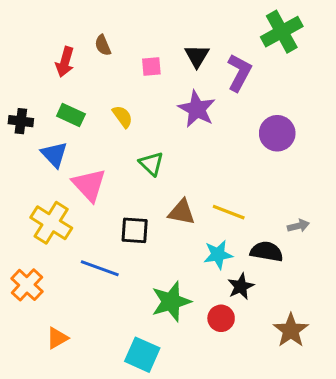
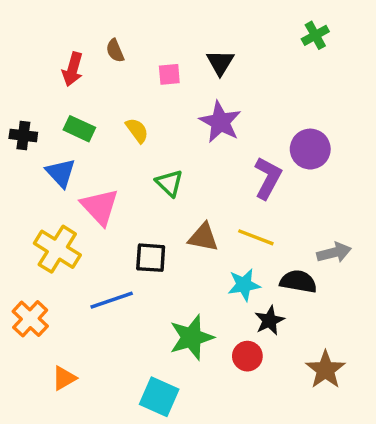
green cross: (282, 32) -> (315, 35), size x0.6
purple L-shape: (239, 73) -> (268, 178), moved
gray arrow: (298, 226) -> (334, 253), size x1.4
blue line: (100, 268) -> (112, 300), turned -39

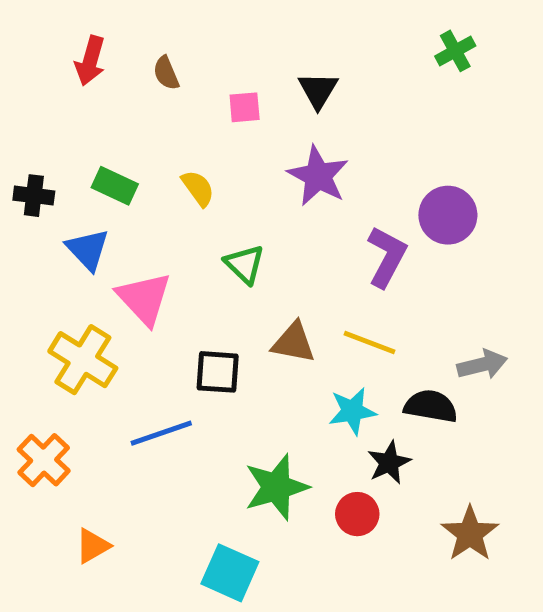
red arrow: (73, 69) -> (90, 61), moved

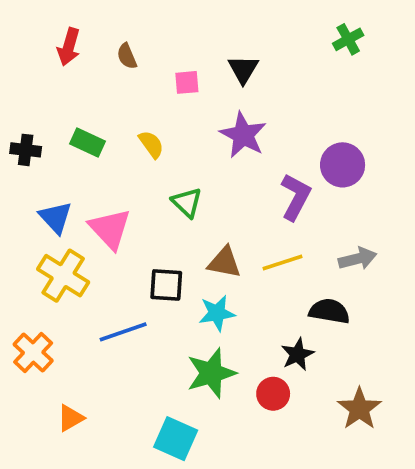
blue triangle: (88, 249) -> (56, 217), moved
yellow line: (370, 343) -> (283, 262), turned -39
gray arrow: (482, 365) -> (358, 259), moved
cyan star: (352, 411) -> (217, 313), moved

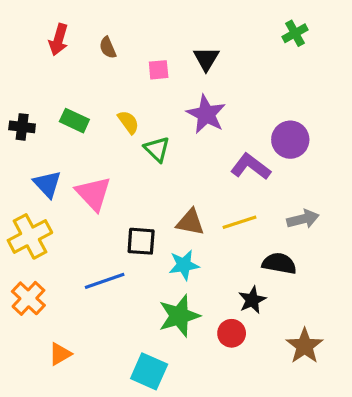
purple L-shape: (296, 197) -> (251, 167), turned -81
green triangle: (187, 202) -> (157, 149), moved
yellow cross: (63, 276) -> (30, 236), moved, turned 30

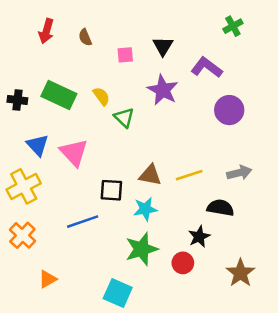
green rectangle: (74, 121) -> (59, 95), size x1.5
purple L-shape: (251, 167) -> (207, 67), moved

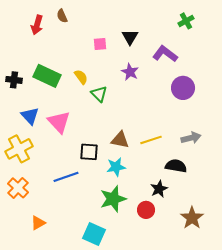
brown semicircle: (85, 37) -> (62, 16), moved
purple star: (163, 90) -> (130, 72), size x0.7

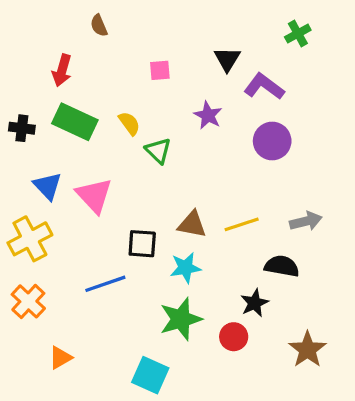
red arrow: (37, 25) -> (62, 70), moved
black triangle: (130, 37) -> (227, 59), moved
purple circle: (183, 88) -> (272, 141), moved

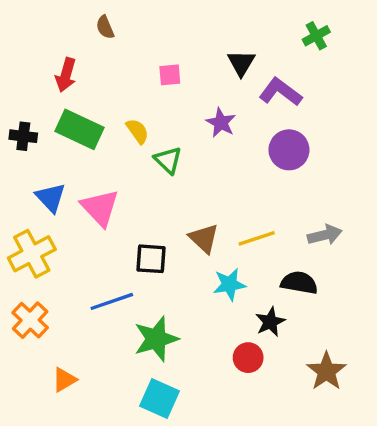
brown triangle: (192, 224) -> (204, 238), turned 32
cyan star: (186, 268) -> (229, 284), moved
green star: (181, 319) -> (156, 339), moved

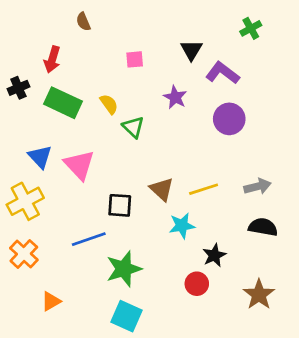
black cross: (23, 136) -> (18, 88), moved, turned -30
black semicircle: (299, 283) -> (263, 227), moved

